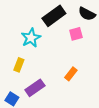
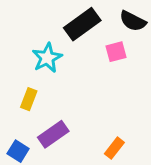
orange rectangle: (71, 74) -> (114, 148), moved

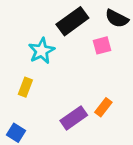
purple rectangle: (53, 134) -> (74, 118), moved
orange rectangle: (114, 148) -> (103, 107), moved

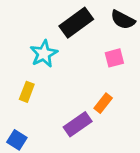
pink square: (102, 45) -> (114, 58), moved
orange rectangle: (103, 107) -> (103, 103), moved

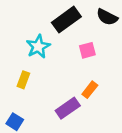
pink square: (114, 58) -> (87, 50), moved

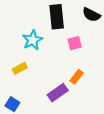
black rectangle: (66, 20) -> (57, 17), turned -60
yellow rectangle: (23, 80) -> (20, 68), turned 40

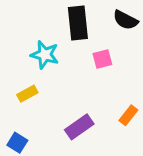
cyan star: (32, 40) -> (45, 55), turned -30
orange rectangle: (77, 77) -> (128, 115), moved

